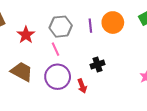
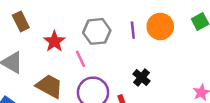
pink line: (56, 49) -> (81, 59), moved
black cross: (97, 64) -> (142, 78), turned -32

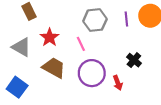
red star: (54, 41) -> (50, 37), moved

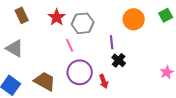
purple line: (126, 19) -> (112, 42), moved
red star: (50, 37) -> (57, 17), moved
brown trapezoid: (54, 68) -> (45, 81), moved

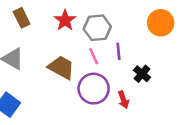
purple line: (112, 42) -> (118, 51), moved
pink line: (70, 45) -> (94, 56), moved
brown trapezoid: (45, 81) -> (61, 67), moved

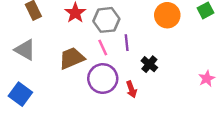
brown trapezoid: (61, 67) -> (72, 58), turned -52

